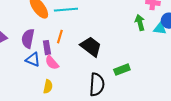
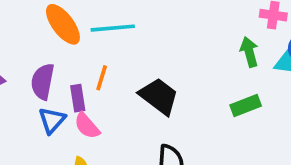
blue triangle: (33, 60) -> (52, 120), turned 49
green rectangle: (122, 70) -> (246, 106), moved

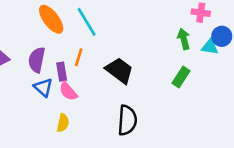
cyan line: (113, 28) -> (87, 22), turned 64
green rectangle: (246, 106) -> (181, 77), turned -36
blue triangle: (52, 120) -> (43, 87), turned -30

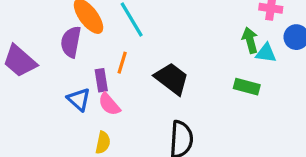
cyan triangle: (210, 47) -> (266, 53), moved
purple semicircle: (37, 60) -> (71, 42), moved
green rectangle: (181, 77) -> (247, 87), turned 72

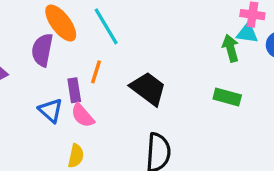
cyan triangle: (266, 53) -> (247, 33), moved

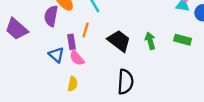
green arrow: (231, 48) -> (150, 41), moved
green rectangle: (227, 97) -> (183, 40), moved

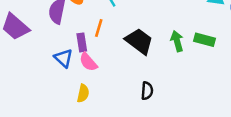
green rectangle: (183, 40) -> (204, 40), moved
black semicircle: (125, 82) -> (147, 91), size x0.6

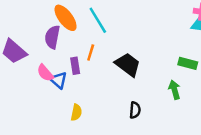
green arrow: (177, 41) -> (175, 90), moved
pink semicircle: (88, 62) -> (45, 73), moved

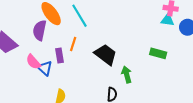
green arrow: (175, 90) -> (127, 74), moved

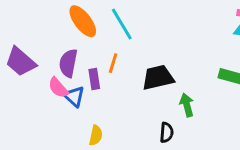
purple semicircle: (40, 30) -> (68, 63), moved
black trapezoid: (106, 54) -> (158, 78), turned -50

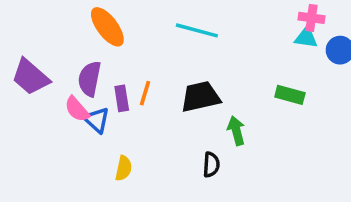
cyan line: (122, 24) -> (197, 30), moved, turned -44
orange line: (113, 63) -> (145, 93), moved

